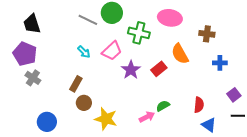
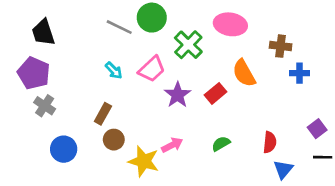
green cross: (139, 33) -> (188, 45), turned 30
blue cross: (220, 63) -> (300, 73), moved
pink arrow: (147, 117) -> (172, 145), moved
blue circle: (47, 122) -> (64, 149), moved
blue triangle: (209, 125) -> (283, 169), turned 35

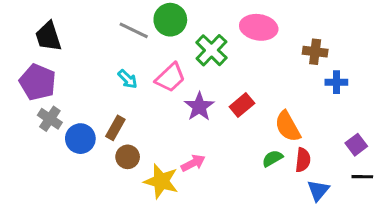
orange semicircle: (244, 73) -> (288, 126), moved
green semicircle: (221, 144) -> (272, 158), moved
blue circle: (64, 149) -> (80, 139), moved

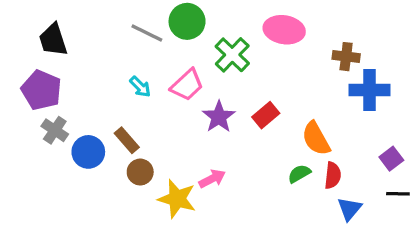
blue cross: (336, 82) -> (370, 90), size x1.6
brown rectangle: (115, 128) -> (127, 140), turned -70

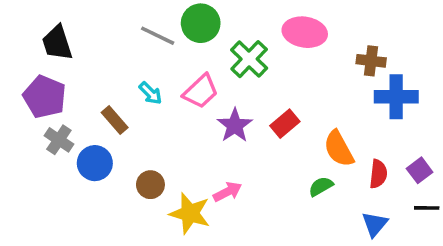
brown rectangle: (127, 140) -> (115, 120), moved
red semicircle: (333, 175) -> (378, 174), moved

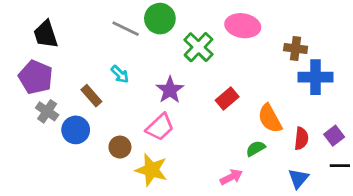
pink trapezoid: (201, 91) -> (160, 127), moved
purple star: (235, 125) -> (170, 90), moved
pink arrow: (228, 192) -> (231, 177), moved

